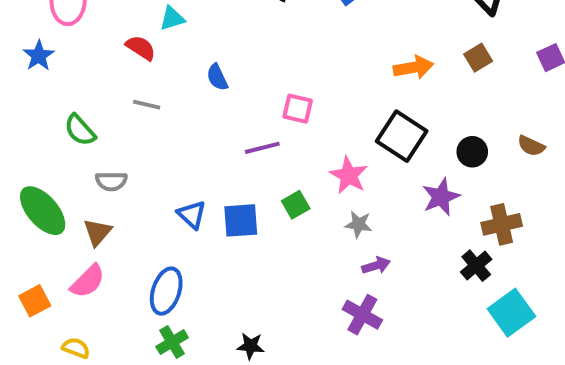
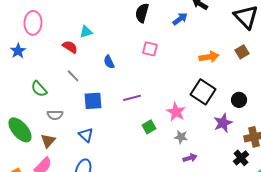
gray line: (147, 105) -> (73, 76), turned 32
pink square: (298, 109) -> (150, 49), moved
blue triangle: (192, 215) -> (86, 135), moved
blue square: (241, 220) -> (93, 101), moved

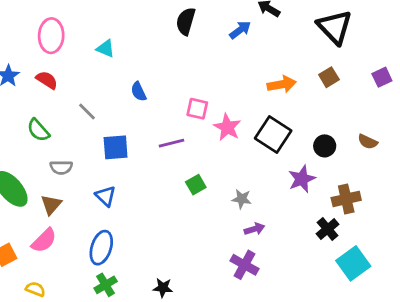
pink ellipse: (33, 23) -> (51, 36), moved
cyan triangle: (86, 32) -> (106, 49), turned 40
red semicircle: (70, 47) -> (47, 80), moved
pink square: (150, 49) -> (197, 109), moved
pink star: (176, 112) -> (227, 127), moved

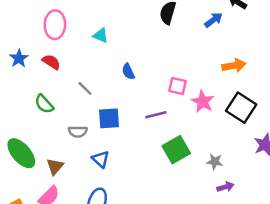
orange arrow: (282, 84) -> (234, 66), moved
gray semicircle: (61, 167) -> (78, 132), moved
green square: (196, 185) -> (176, 150), size x1.6

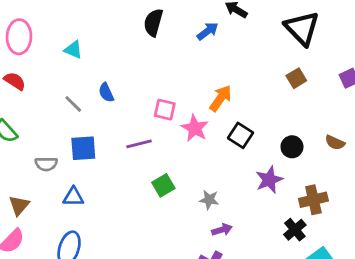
orange arrow: (234, 66) -> (221, 98), moved, turned -45
gray line: (85, 88) -> (73, 104), moved
black square: (241, 108) -> (241, 135), size x0.7
green square: (176, 150) -> (163, 185), size x0.7
blue triangle: (101, 159) -> (73, 197), turned -42

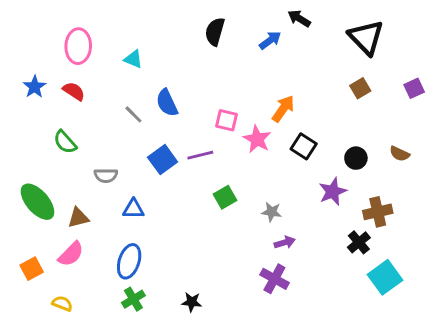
blue semicircle: (106, 92) -> (167, 103), size x1.4
blue square: (83, 148) -> (163, 160), moved, turned -32
brown triangle: (19, 205) -> (78, 218), turned 35

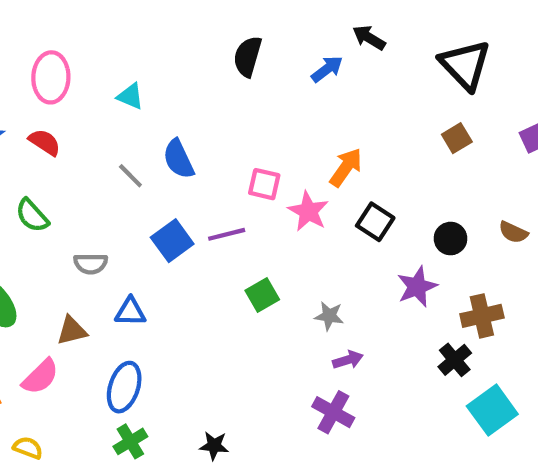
brown triangle: (78, 218) -> (72, 331), moved

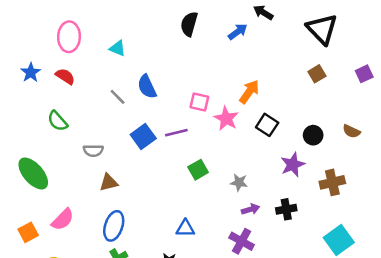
blue triangle: (130, 312) -> (185, 228), moved
brown triangle: (72, 331) -> (109, 182), moved
black cross: (455, 360) -> (286, 209), moved, turned 30

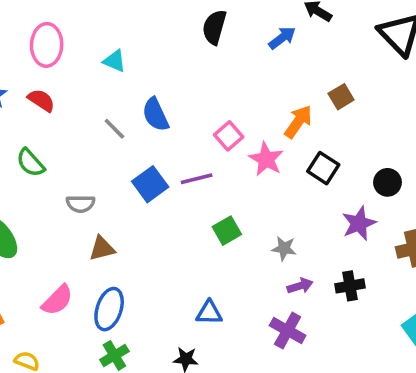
brown square: (317, 74) -> (341, 97), moved
pink square: (199, 102) -> (229, 136), turned 36
pink semicircle: (63, 220) -> (57, 300), moved

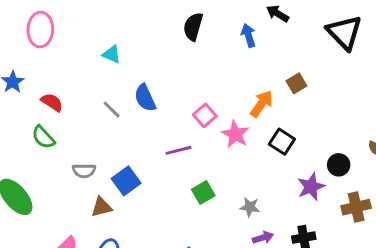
blue arrow: (282, 38) -> (248, 35), turned -70
pink ellipse: (47, 45) -> (40, 30), moved
red semicircle: (41, 100) -> (52, 102), moved
black circle: (387, 182) -> (339, 165), moved
blue square: (150, 184) -> (126, 181), moved

